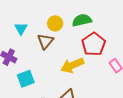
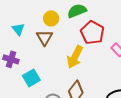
yellow arrow: (72, 65) -> (75, 57), turned -30

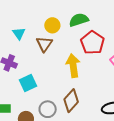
yellow arrow: (75, 57) -> (73, 66), turned 140

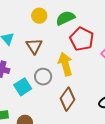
yellow circle: (52, 25) -> (39, 16), moved
gray circle: (48, 109) -> (43, 77), moved

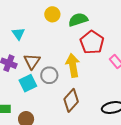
brown triangle: (34, 46) -> (32, 61), moved

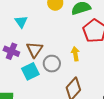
yellow arrow: (73, 65) -> (75, 54), size x0.6

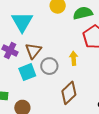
cyan triangle: (21, 22) -> (22, 22), size x1.6

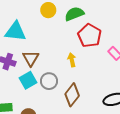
cyan triangle: (22, 22) -> (15, 31), turned -45
gray circle: (49, 66) -> (49, 81), moved

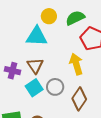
cyan triangle: (15, 31) -> (37, 36), moved
yellow arrow: (72, 60) -> (76, 64), size x1.5

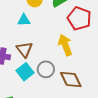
cyan triangle: (37, 36) -> (24, 20), size x0.6
brown diamond: (79, 99) -> (71, 80), turned -55

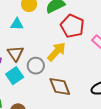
yellow arrow: (65, 45) -> (57, 52), turned 60
gray circle: (46, 69) -> (36, 66), moved

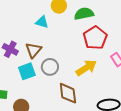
yellow arrow: (57, 52) -> (86, 68), moved

